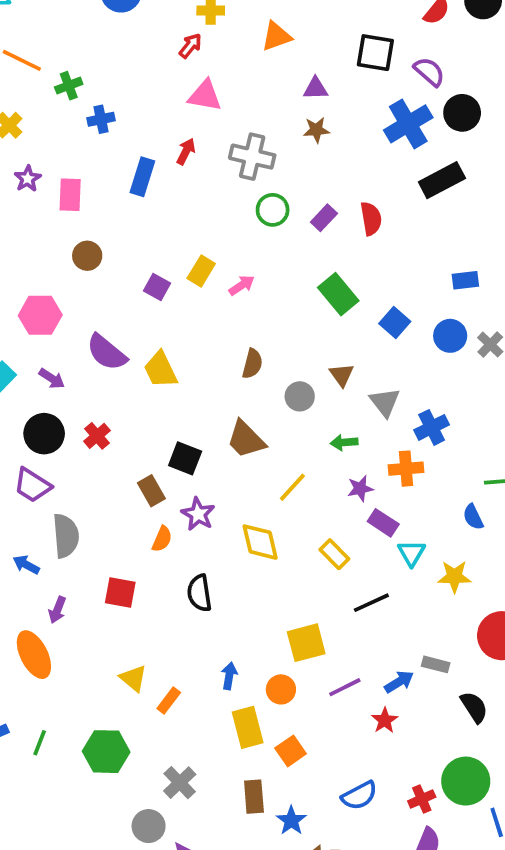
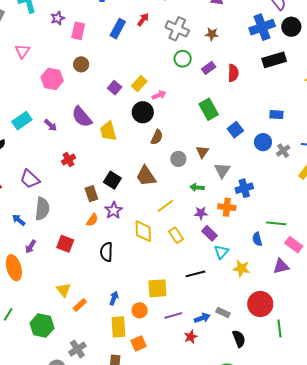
brown star: (316, 130) -> (212, 34), moved
pink hexagon: (40, 315) -> (52, 79), moved
black circle: (44, 434) -> (143, 112), moved
yellow rectangle: (334, 554) -> (176, 235), moved

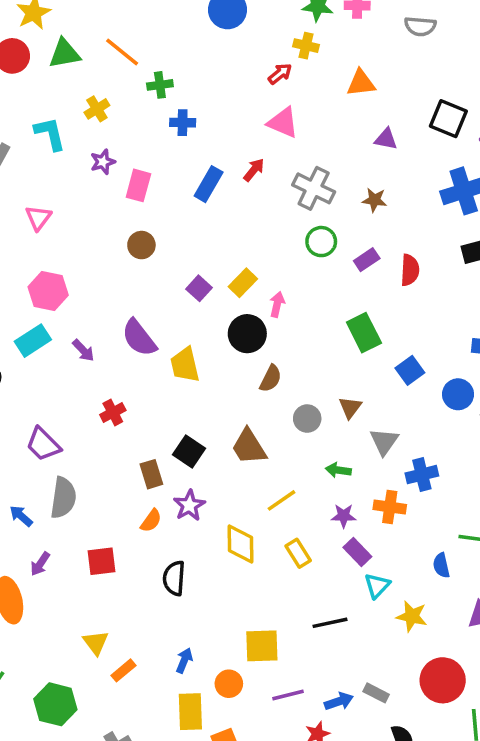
pink hexagon: (52, 79) -> (48, 291), moved
pink arrow: (159, 95) -> (277, 304), turned -56
red square: (65, 244) -> (102, 561), turned -30

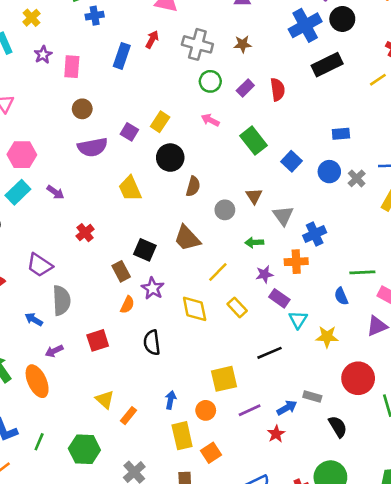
pink arrow: (277, 304) -> (210, 120), moved, turned -66
purple semicircle: (139, 338) -> (93, 147), moved, turned -52
purple arrow: (40, 564) -> (54, 351), turned 42

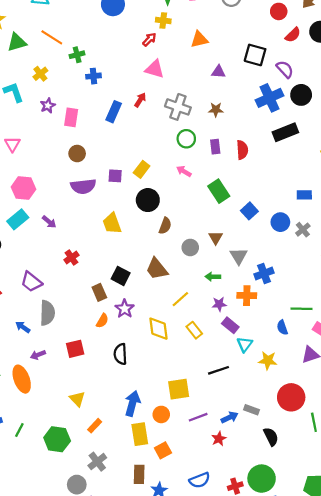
purple rectangle: (245, 88) -> (215, 147), turned -56
purple square: (129, 132) -> (115, 176), turned -32
blue rectangle: (341, 134) -> (304, 195), moved
blue arrow: (171, 400) -> (132, 403), size x1.6
orange rectangle: (128, 416) -> (95, 426), moved

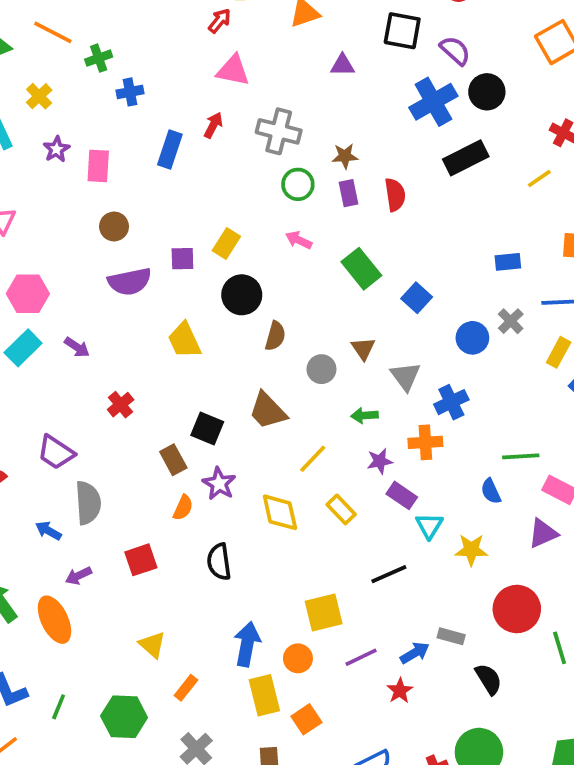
brown star: (216, 110) -> (345, 156), moved
blue circle: (280, 222) -> (472, 338), moved

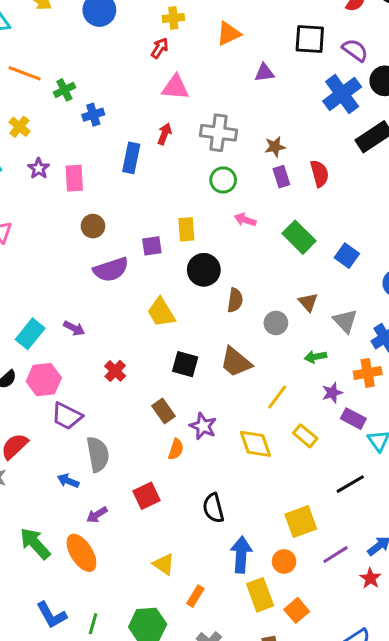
green circle: (298, 184) -> (223, 180), moved
yellow rectangle: (226, 243) -> (186, 229), turned -30
pink hexagon: (28, 294) -> (44, 380), moved
black square: (207, 428) -> (185, 364), moved
black semicircle: (219, 562) -> (213, 508), moved

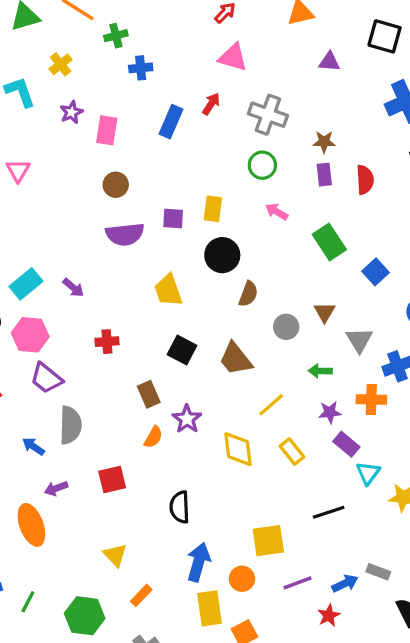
red cross: (115, 371) -> (107, 342), turned 30

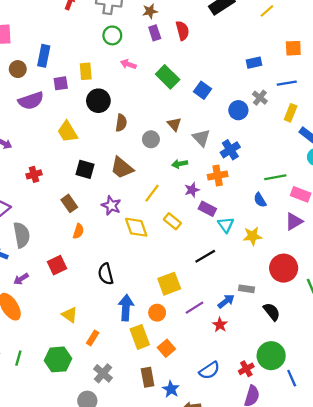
blue rectangle: (171, 122) -> (44, 56), moved
purple star: (187, 419) -> (111, 205), moved

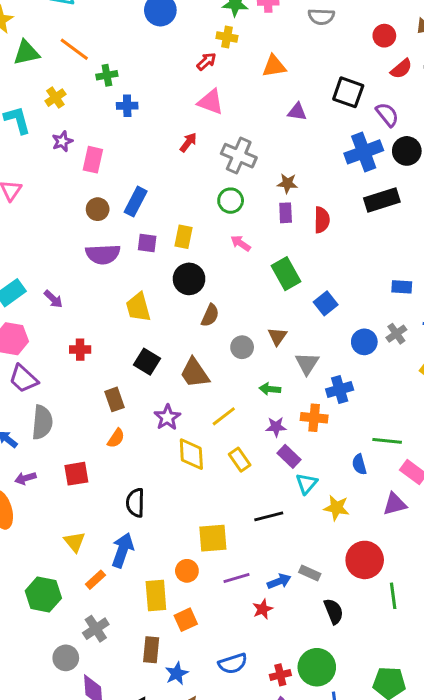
blue arrow: (126, 308) -> (123, 550), moved

